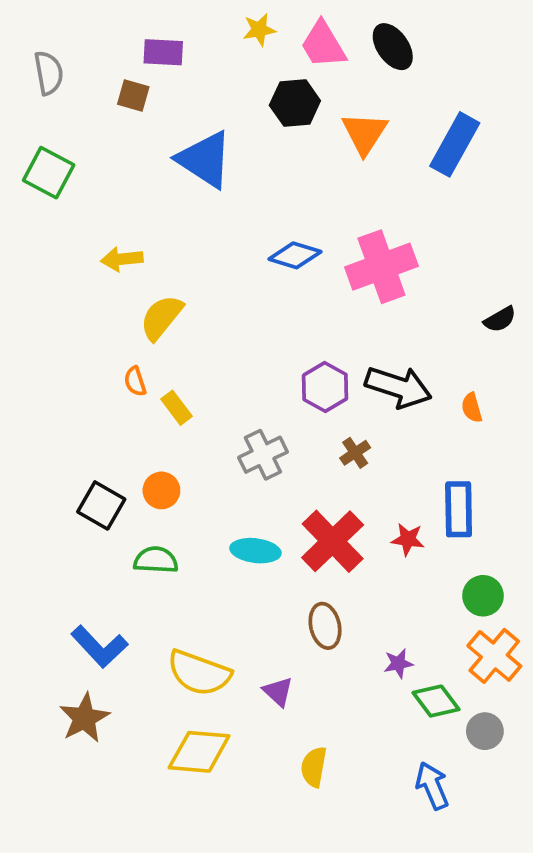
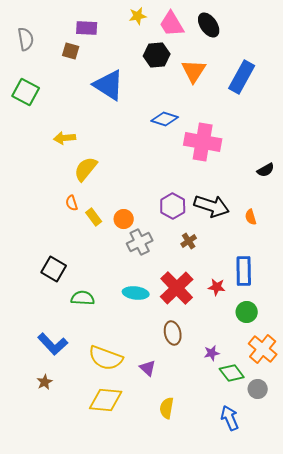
blue diamond: (295, 255) -> (165, 119), moved
pink cross: (381, 267) -> (203, 142), turned 30
orange circle: (161, 490) -> (124, 219), moved
green circle: (483, 596) -> (247, 312), moved
brown star: (84, 718) -> (45, 382), size x0.6

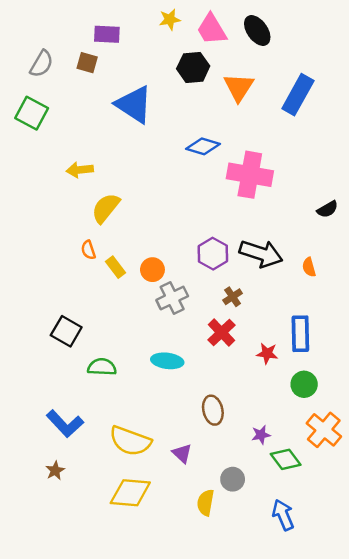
gray semicircle: (26, 39) -> (42, 64), moved, turned 40
red cross: (177, 288) -> (221, 333), moved, size x0.7
gray circle: (258, 389) -> (233, 479), moved

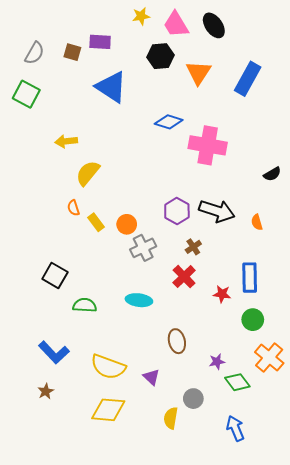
purple rectangle: (107, 34) -> (100, 42), moved

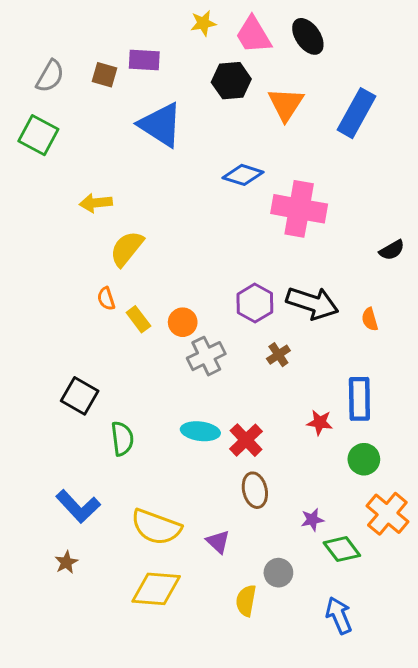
red cross: (184, 277) -> (246, 440), moved
green semicircle: (85, 305) -> (122, 439), turned 80

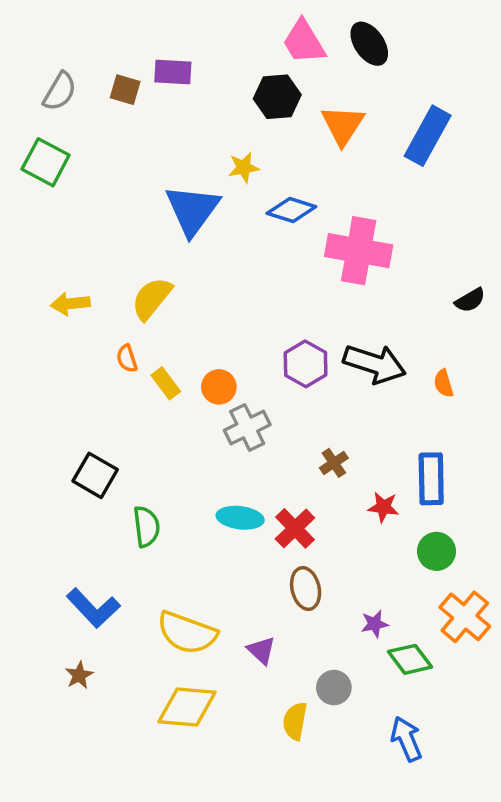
yellow star: (203, 23) -> (244, 168), moved
blue triangle: (161, 125) -> (192, 210), moved, turned 33
yellow arrow: (96, 203) -> (70, 304), moved
brown cross: (278, 355) -> (334, 463), moved

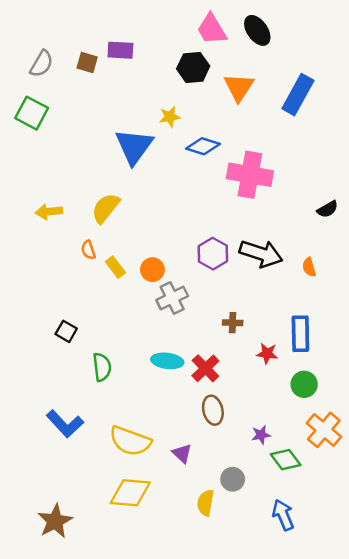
brown cross: (334, 463) -> (233, 323), turned 36
black square: (95, 475) -> (66, 331), size x0.7
brown star: (79, 675) -> (55, 521), moved, size x1.8

